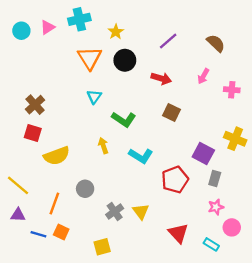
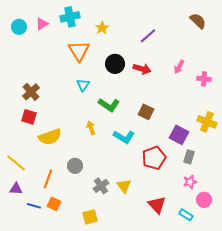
brown semicircle: (216, 43) -> (198, 21), moved
black circle: (125, 60) -> (115, 64), moved
brown square: (171, 113) -> (146, 112), moved

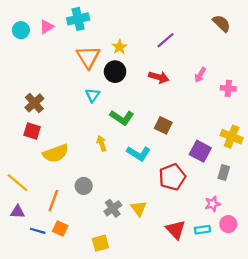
yellow star: (102, 28) -> (120, 47), moved
black circle: (115, 64) -> (115, 72), moved
gray rectangle: (189, 157) -> (224, 172), moved
cyan rectangle: (186, 215) -> (202, 230), moved, turned -40

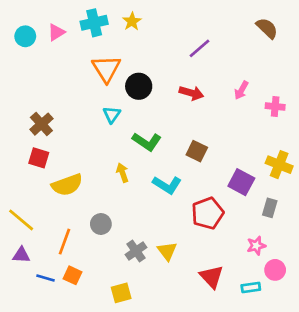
yellow star: (120, 47) -> (132, 21), moved
cyan rectangle: (202, 230) -> (251, 287), moved

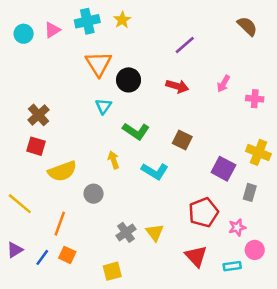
red pentagon: (208, 213) -> (203, 212), moved
gray circle: (101, 224) -> (94, 194), moved
purple triangle: (21, 255) -> (15, 250), moved, turned -35
blue line: (46, 278) -> (42, 257), turned -70

